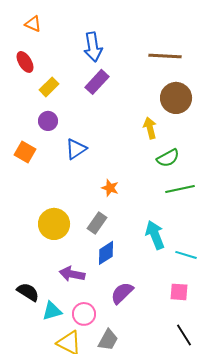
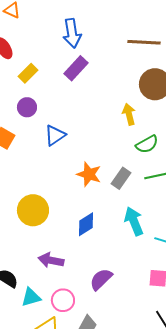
orange star: (110, 188) -> (89, 174), size x1.4
gray rectangle: (97, 223) -> (121, 178), moved
blue diamond: (106, 253) -> (86, 224), moved

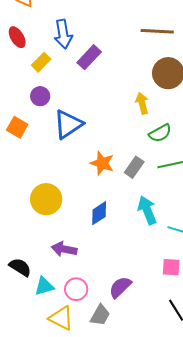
blue arrow: (72, 33) -> (63, 34), moved
blue triangle: (55, 135) -> (68, 124), size x1.4
purple semicircle: (101, 279) -> (120, 287), moved

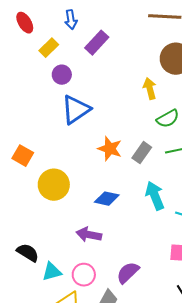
blue arrow: (63, 34) -> (71, 20), size x0.7
purple circle: (40, 96) -> (62, 75), moved
orange square: (17, 127) -> (23, 156), moved
blue diamond: (99, 213) -> (107, 199), turned 45
purple arrow: (64, 249) -> (89, 235), moved

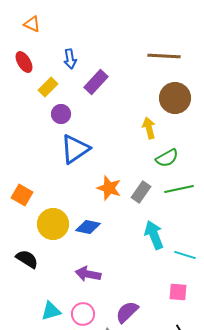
blue diamond: (107, 199) -> (88, 227), moved
black semicircle: (28, 253) -> (27, 259), moved

